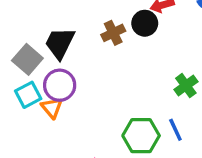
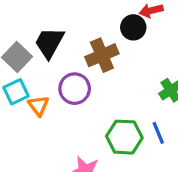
brown cross: (113, 33) -> (102, 55), moved, size x1.4
purple circle: (60, 85) -> (75, 89), moved

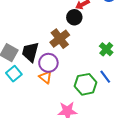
black trapezoid: (49, 43) -> (30, 52), moved
orange triangle: (38, 106) -> (45, 77), moved

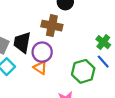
brown cross: (60, 39) -> (52, 26), turned -36
green cross: (106, 49) -> (103, 42), moved

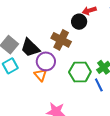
black trapezoid: (22, 42) -> (30, 48), turned -70
green hexagon: (83, 71) -> (80, 72), moved

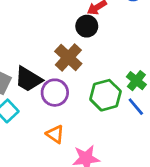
brown cross: (61, 40) -> (68, 58), turned 30
orange triangle: (40, 75) -> (55, 134), moved

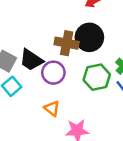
black circle: (87, 26) -> (89, 37), moved, size x1.5
brown cross: (68, 58) -> (67, 43), turned -35

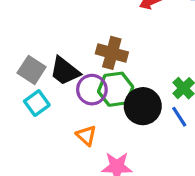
black circle: (89, 37) -> (143, 106), moved
green hexagon: (97, 77) -> (116, 89), moved

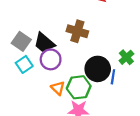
green hexagon: (116, 89) -> (79, 87), moved
purple circle: (92, 90) -> (51, 59), moved
blue line: (179, 117) -> (113, 77), moved, turned 40

